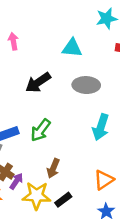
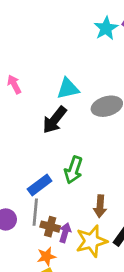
cyan triangle: (72, 48) -> (68, 89), moved

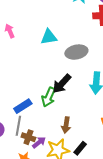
black arrow: (55, 120) -> (62, 84), moved
purple arrow: (65, 233) -> (39, 142), turned 32

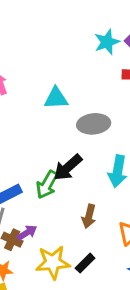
brown arrow: (66, 125) -> (89, 216), moved
purple arrow: (39, 142) -> (27, 233), moved

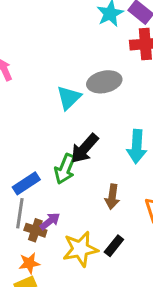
cyan triangle: (56, 98) -> (69, 98), moved, turned -35
gray ellipse: (94, 124) -> (104, 82), moved

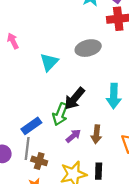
cyan triangle: (69, 98) -> (49, 62), moved
purple arrow: (50, 221) -> (73, 136), moved
black rectangle: (114, 246) -> (99, 171), turned -35

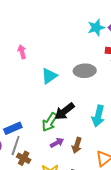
blue rectangle: (31, 126) -> (13, 128), moved

